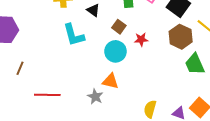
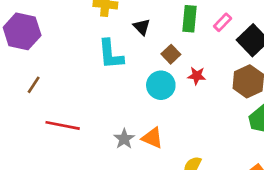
orange triangle: (110, 81) -> (152, 138), moved

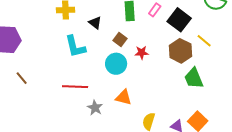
brown line: (34, 85) -> (22, 78), turned -64
red line: (63, 125) -> (75, 87), moved
orange triangle: (152, 138) -> (124, 97), moved

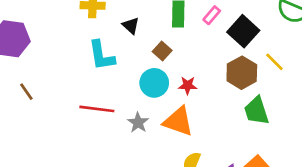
red star: (142, 53) -> (188, 85), moved
orange triangle: (124, 97) -> (178, 121), moved, size x1.4
gray star: (95, 108) -> (138, 123), moved

